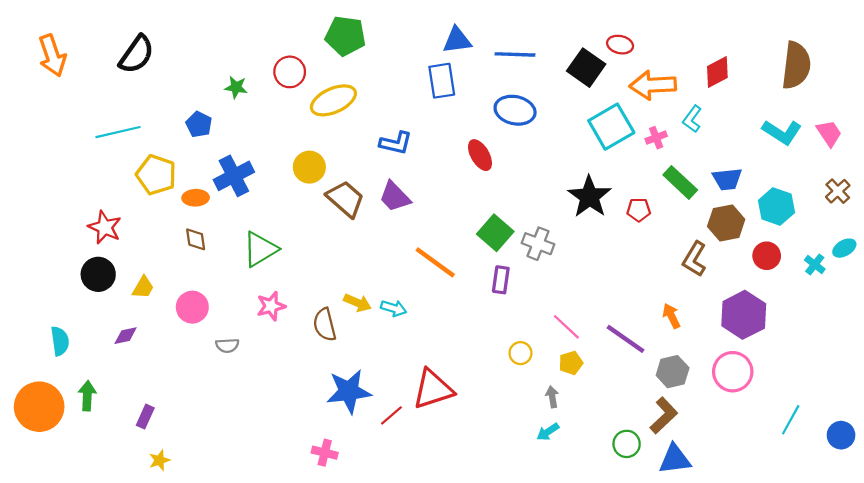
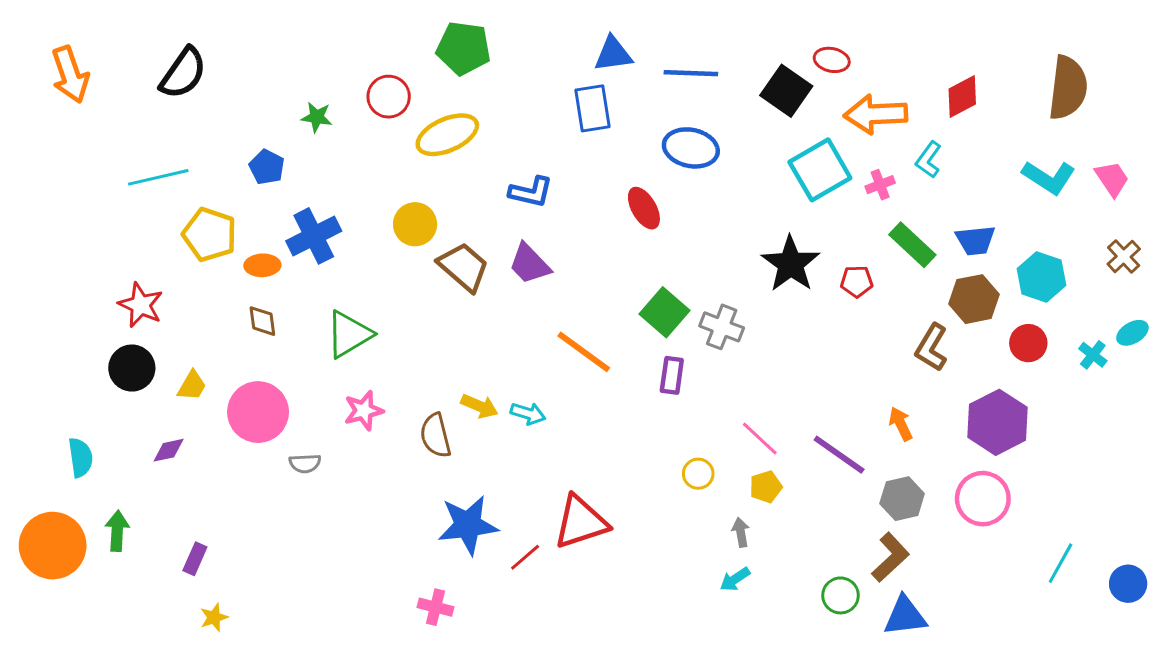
pink circle: (192, 307) -> (258, 412), size x1.4

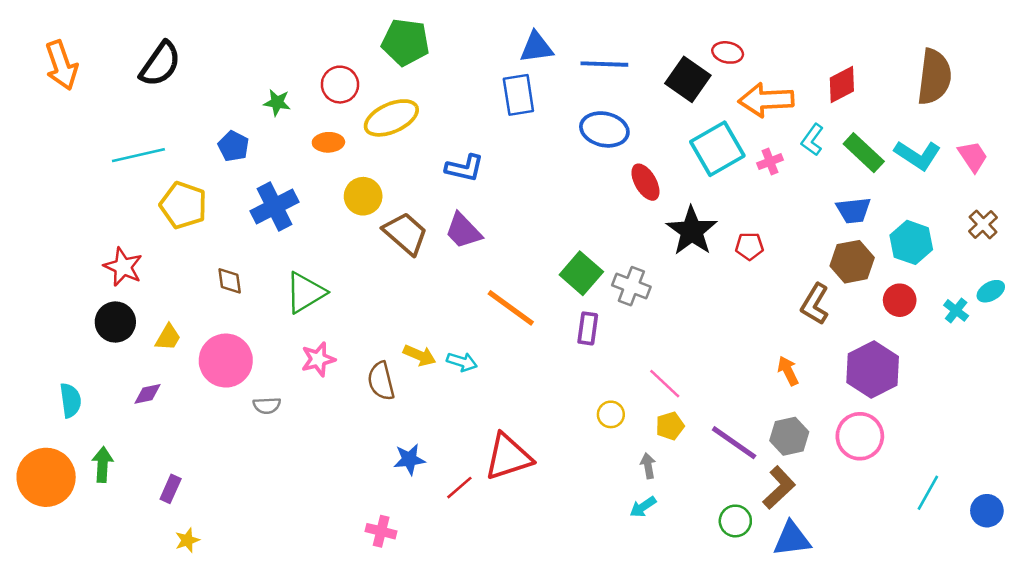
red ellipse: (644, 208) -> (645, 182), moved
green rectangle: (912, 245) -> (864, 153), moved
orange ellipse: (262, 265) -> (328, 142), moved
purple line: (839, 455) -> (734, 443), moved
blue star: (468, 525) -> (409, 459), size x0.6

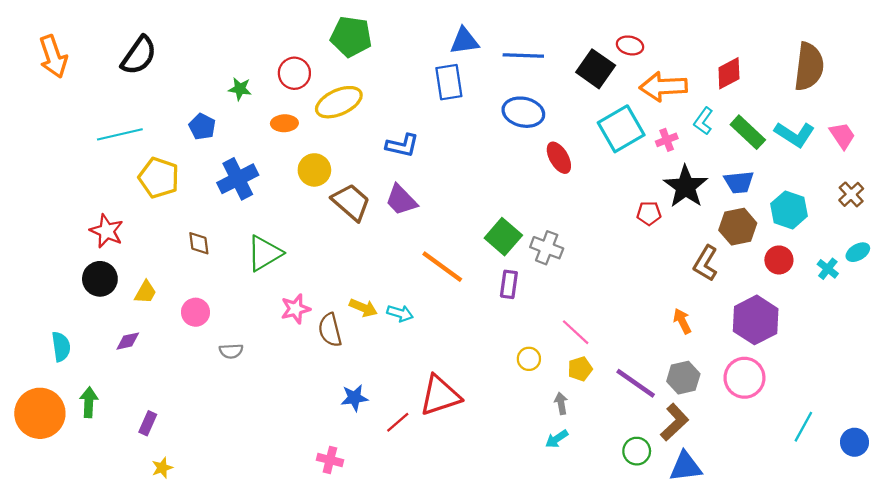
black star: (692, 231) -> (686, 187), moved
pink star: (318, 359) -> (296, 309), moved
pink circle: (226, 361) -> (196, 312), size x0.6

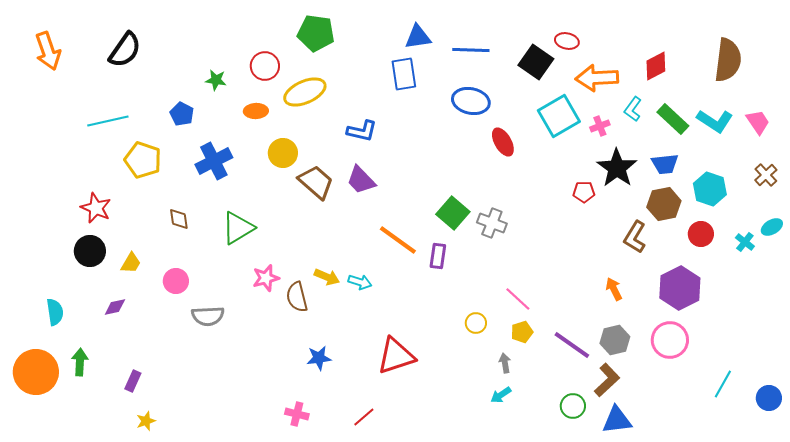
purple rectangle: (509, 284) -> (438, 256), moved
gray semicircle: (231, 351) -> (208, 316), size x1.5
red line: (398, 422) -> (364, 417), moved

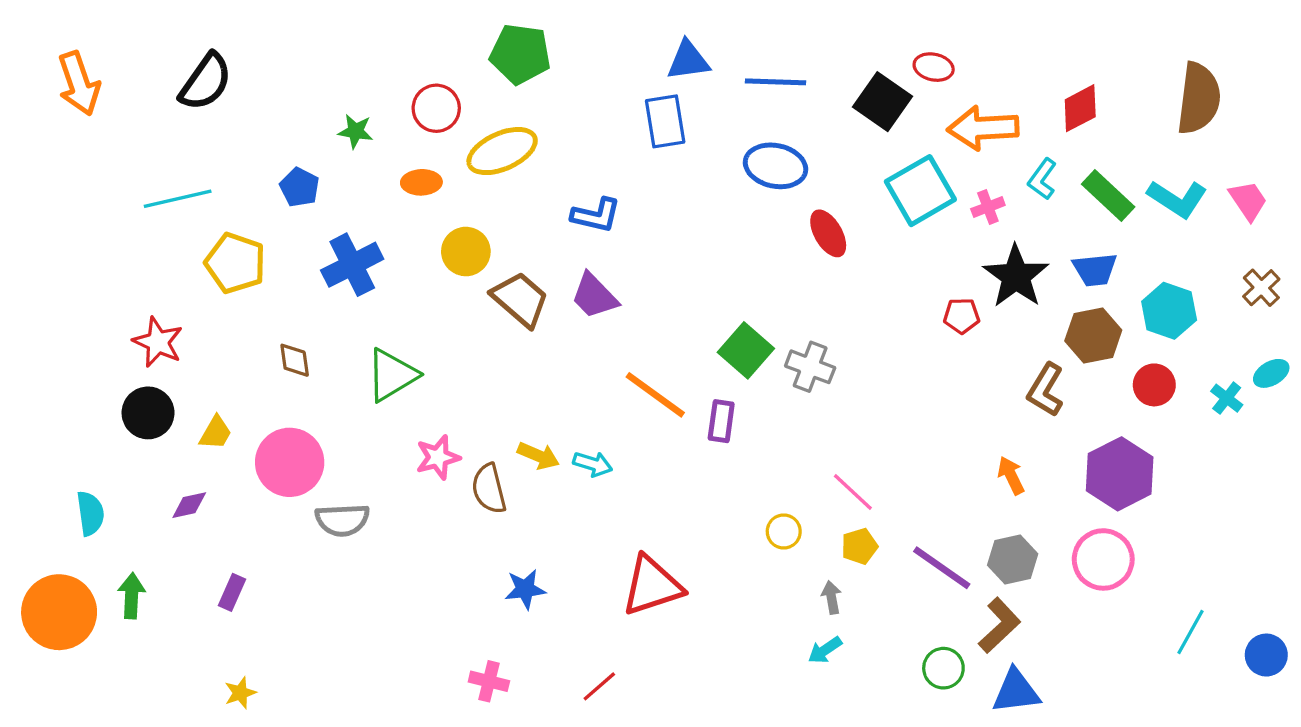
pink circle: (176, 281) -> (290, 462), size x1.6
purple rectangle: (133, 381) -> (232, 592), moved

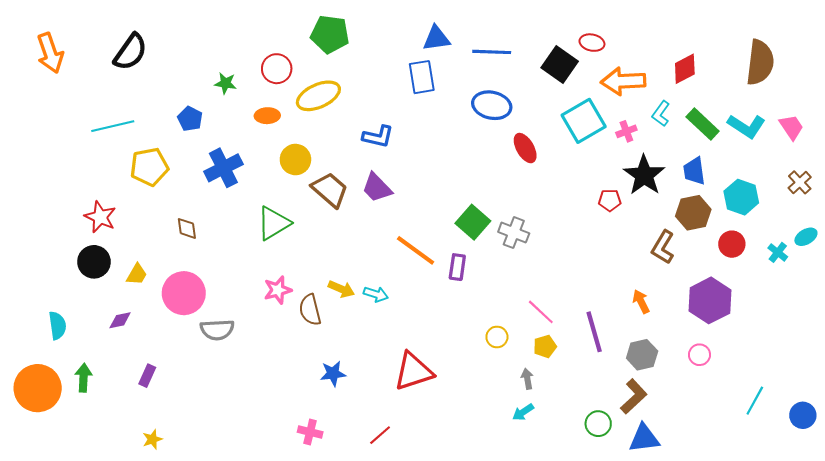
yellow pentagon: (235, 263) -> (149, 167), turned -30
blue trapezoid: (1095, 270) -> (694, 171), turned 88
green triangle: (392, 375) -> (274, 223), moved
pink circle: (1103, 559) -> (699, 355), size x0.6
purple line: (942, 568) -> (594, 332), moved, turned 39

